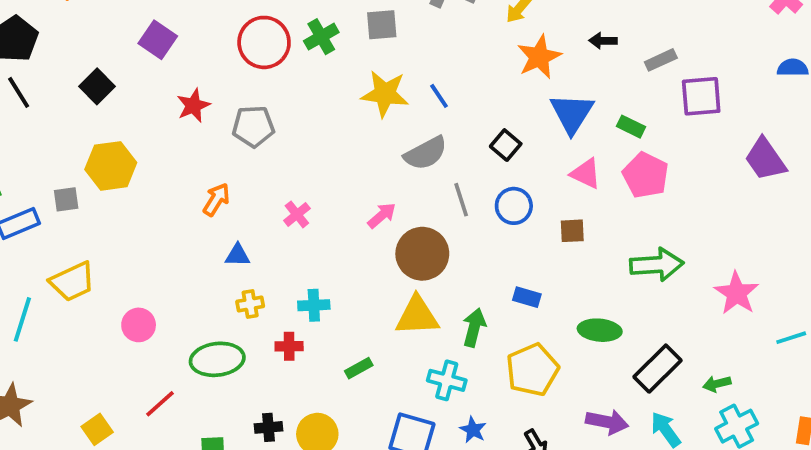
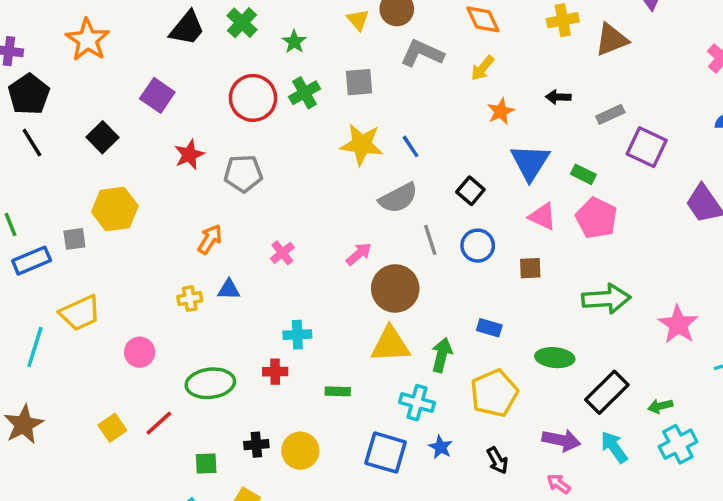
orange star: (539, 57) -> (501, 111), size x0.7
purple square: (701, 96) -> (647, 147), turned 30
yellow cross: (250, 304) -> (190, 299), moved
green rectangle: (359, 368) -> (338, 391), turned 30
yellow square: (97, 429) -> (112, 428), moved

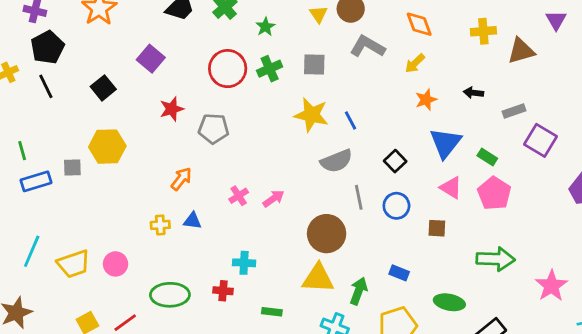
pink arrow: (359, 254) -> (274, 199), moved
yellow trapezoid: (80, 313) -> (74, 264), moved

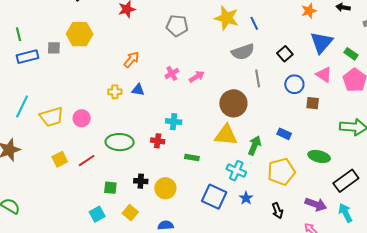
gray pentagon: (214, 129) -> (177, 26), moved
blue circle: (396, 206) -> (294, 84), moved

